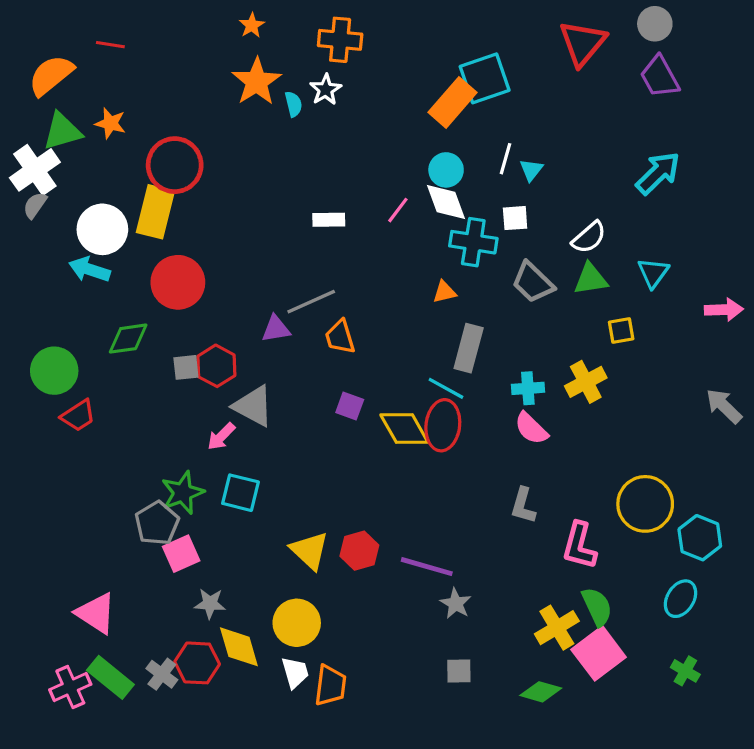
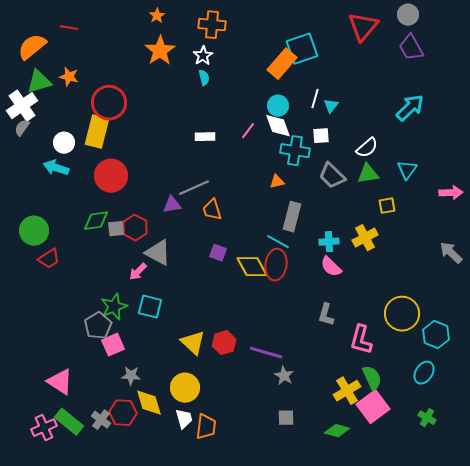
cyan semicircle: (293, 104) -> (204, 78), moved
white circle: (102, 229) -> (64, 143), size x0.7
green diamond: (128, 339) -> (96, 221), moved

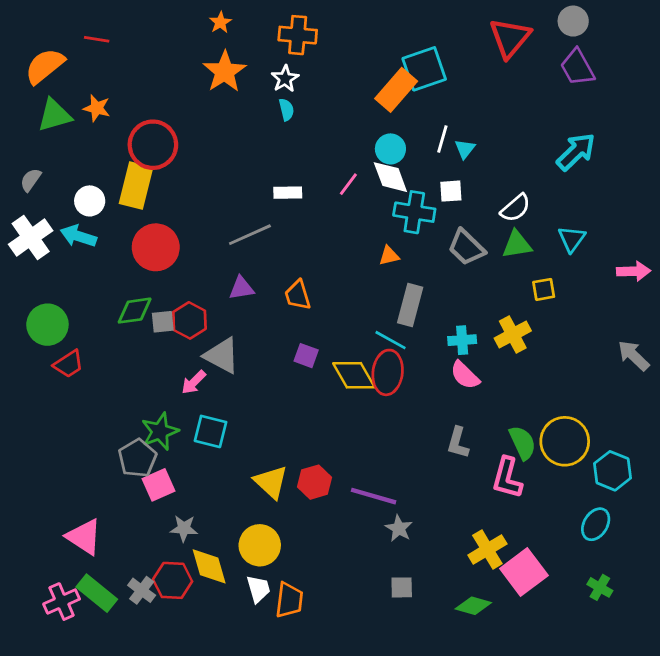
white cross: (22, 106) -> (31, 237), moved
gray line: (194, 188) -> (250, 235), moved
green semicircle: (372, 378) -> (523, 443), moved

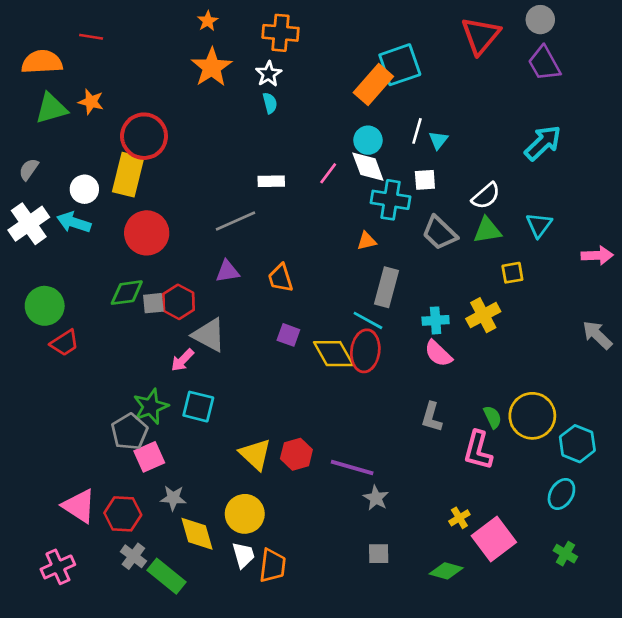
orange semicircle: (45, 66) -> (42, 62), turned 36
green semicircle: (523, 443) -> (493, 417), size x0.7
yellow cross: (487, 550) -> (459, 518), size x0.6
red hexagon: (173, 580) -> (123, 514), moved
green rectangle: (97, 593) -> (167, 576), moved

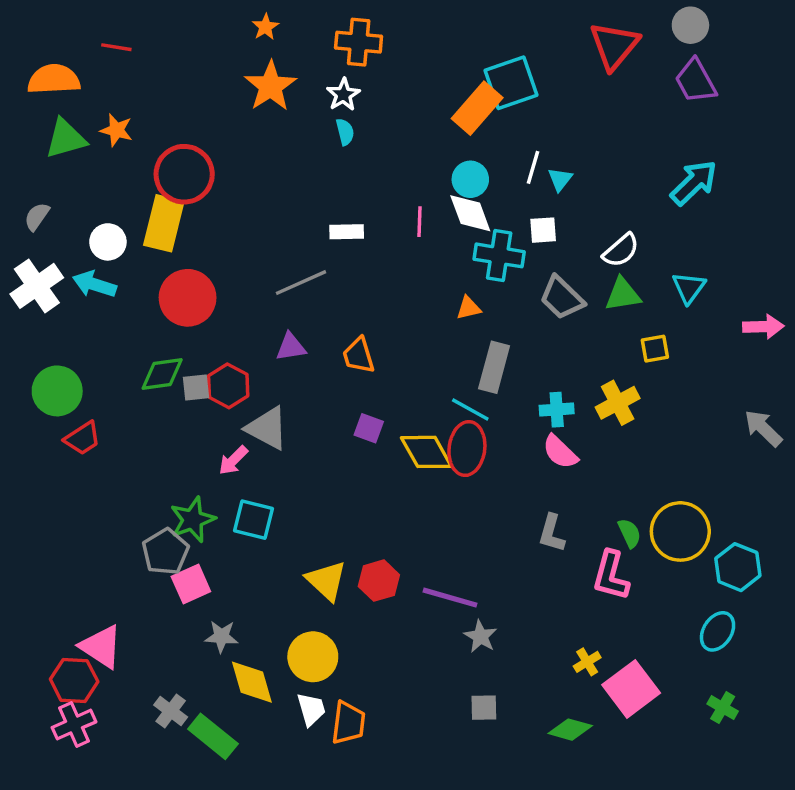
pink line: (328, 173) -> (420, 222), turned -35
red hexagon: (123, 514) -> (74, 680), moved

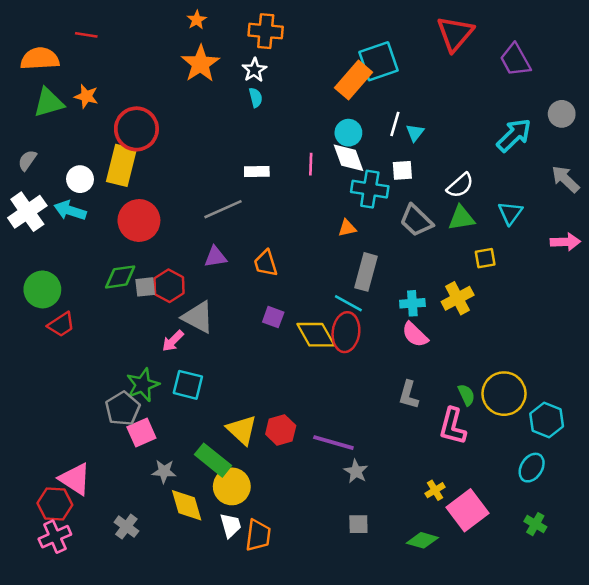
gray circle: (690, 25) -> (562, 114), moved
gray arrow: (763, 428) -> (565, 179), moved
green rectangle: (213, 736) -> (213, 460), moved

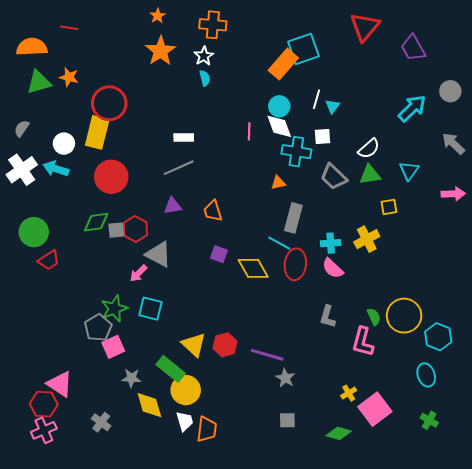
white rectangle: (257, 172) -> (184, 138), moved
red ellipse: (346, 332) -> (295, 264), moved
cyan ellipse: (532, 468) -> (426, 375), turned -50

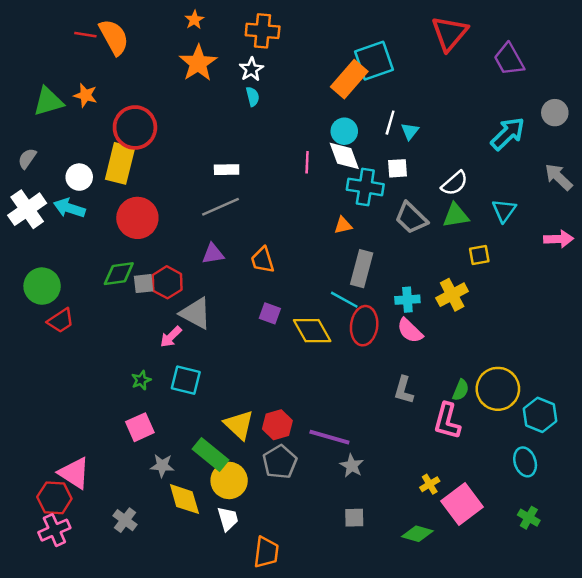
orange semicircle: (32, 47) -> (114, 37), moved, turned 64
green star: (114, 309) -> (141, 380), size x0.6
green semicircle: (374, 317) -> (461, 390), turned 48
gray pentagon: (98, 328) -> (280, 462), moved
orange trapezoid: (207, 429) -> (266, 552), moved

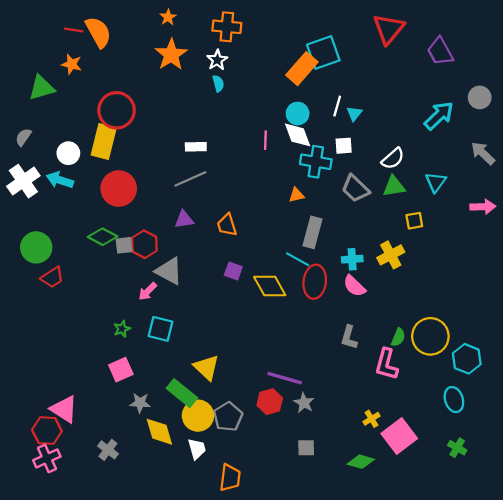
orange star: (85, 95) -> (72, 64), moved
green diamond: (119, 274) -> (103, 237), turned 36
red hexagon: (277, 425) -> (270, 402), moved
gray pentagon: (280, 462) -> (228, 417), moved

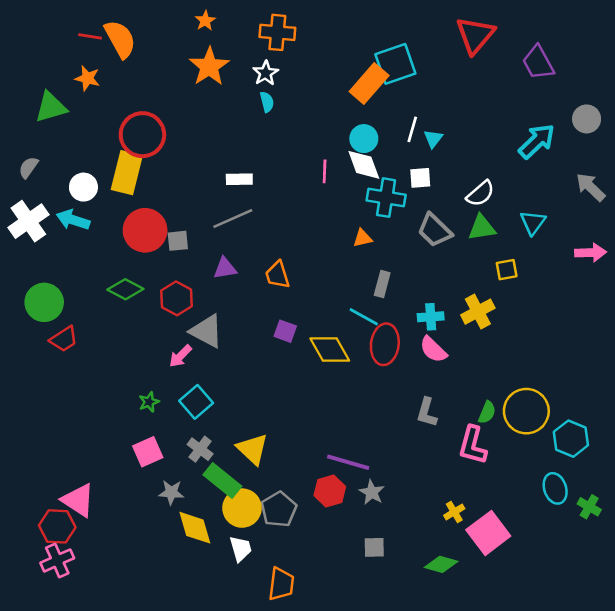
gray rectangle: (313, 232) -> (382, 284), size x0.7
gray square: (124, 245) -> (178, 241), moved
cyan square: (160, 329) -> (196, 402), turned 35
green cross: (457, 448) -> (589, 507), moved
gray cross: (108, 450) -> (200, 449), moved

